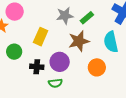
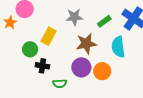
green rectangle: (87, 18) -> (104, 21), moved
green circle: (14, 52) -> (30, 49), moved
purple circle: (60, 62) -> (81, 67), moved

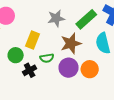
green rectangle: (104, 21) -> (86, 19), size x1.5
black cross: (42, 66) -> (30, 70), turned -32
green semicircle: (60, 84) -> (47, 58), moved

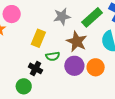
brown star: (71, 43) -> (77, 42), turned -30
green circle: (16, 55) -> (24, 86), moved
black cross: (30, 70) -> (36, 68), turned -32

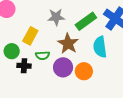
black cross: (36, 68) -> (24, 66), turned -32
green circle: (24, 86) -> (12, 51), moved

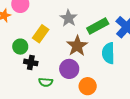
gray star: (56, 17) -> (69, 18), turned 30
green semicircle: (42, 55) -> (46, 82), moved
orange circle: (84, 71) -> (88, 86), moved

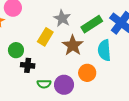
yellow rectangle: (41, 34) -> (45, 37), moved
purple circle: (69, 69) -> (64, 85), moved
orange circle: (88, 86) -> (87, 73), moved

